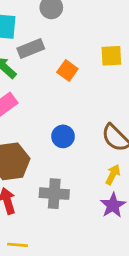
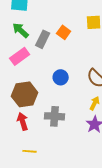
gray rectangle: (31, 48) -> (43, 39), moved, turned -42

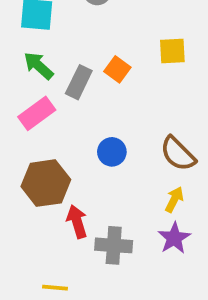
gray cross: (55, 116) -> (114, 245), moved
red arrow: (23, 121) -> (77, 222), moved

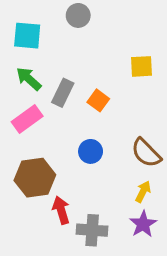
orange square: (117, 69) -> (98, 100), moved

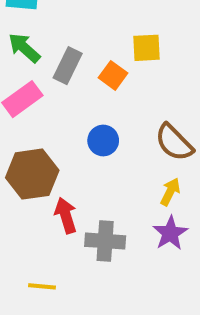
yellow square: (142, 66) -> (147, 48), moved

